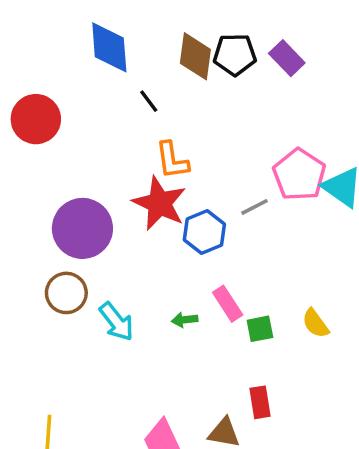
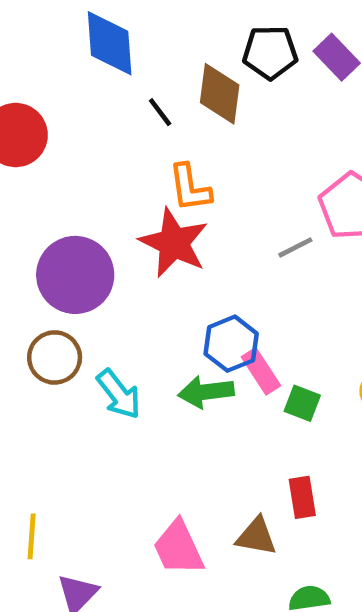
brown diamond: (195, 56) -> (220, 94), moved
blue hexagon: (204, 232) -> (231, 344), moved
green arrow: (185, 320) -> (206, 392), size x1.6
green square: (260, 329) -> (302, 403), turned 32

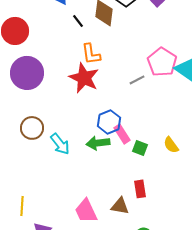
purple circle: (75, 275) -> (27, 73), moved

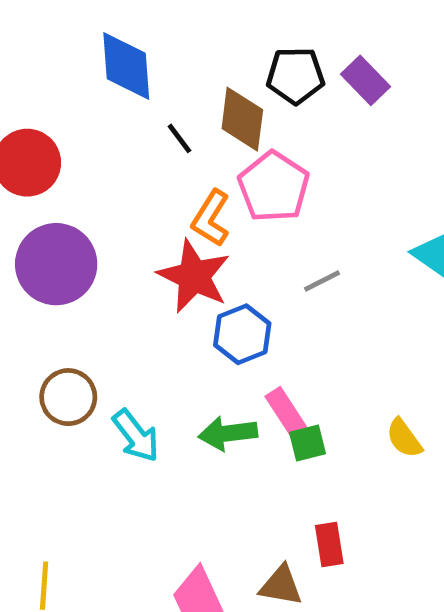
orange L-shape: (91, 54) -> (211, 218), turned 40
pink pentagon: (162, 62) -> (274, 187), moved
blue hexagon: (109, 122) -> (242, 334), moved
green square: (140, 148) -> (308, 443), moved, turned -35

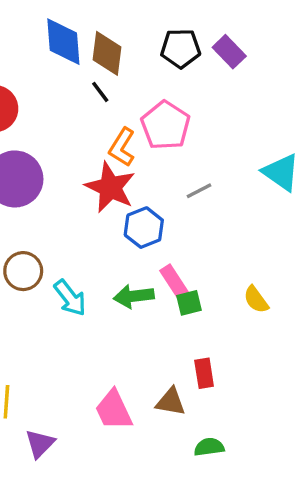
brown diamond: (242, 119) -> (107, 53), moved

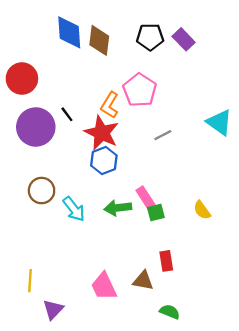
black line: (100, 92) -> (67, 114), moved
blue hexagon: (144, 228) -> (104, 161), moved
green semicircle: (209, 447) -> (170, 312), turned 30

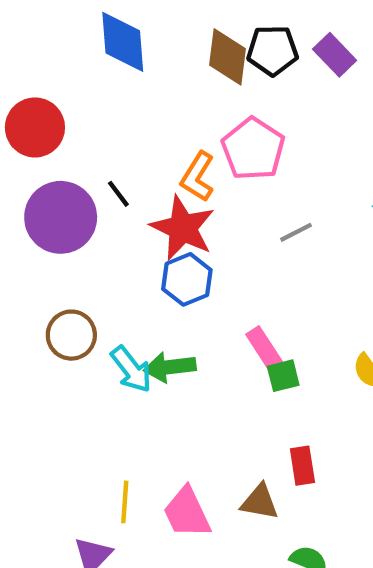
brown diamond: (99, 40) -> (228, 57), moved
green arrow: (118, 208) -> (170, 367), moved
yellow line: (30, 281) -> (125, 502), moved

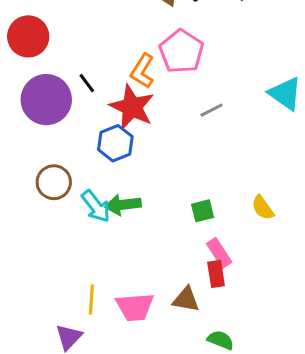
blue hexagon: (187, 279) -> (115, 143), moved
pink rectangle: (264, 348) -> (219, 253), moved
pink trapezoid: (187, 513) -> (135, 307), turned -69

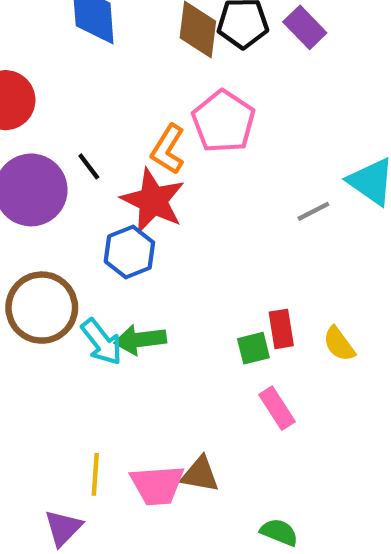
gray line: (212, 110) -> (313, 211), moved
brown circle: (54, 182) -> (42, 308), size x1.4
red rectangle: (216, 274) -> (281, 329), moved
brown triangle: (186, 299) -> (200, 474), moved

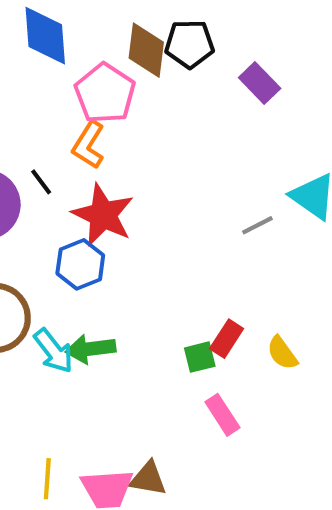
purple rectangle: (305, 27) -> (260, 83), moved
pink pentagon: (224, 122) -> (105, 93), moved
orange L-shape: (168, 149) -> (89, 145), moved
red rectangle: (281, 329) -> (227, 339), turned 42

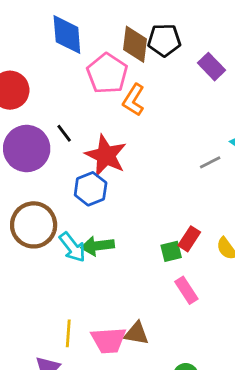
orange L-shape: (89, 145) -> (134, 100), moved

